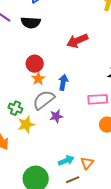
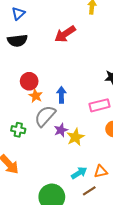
red arrow: (77, 41) -> (65, 34), moved
yellow star: (26, 124) -> (75, 137), moved
orange triangle: (87, 163) -> (101, 171), turned 48

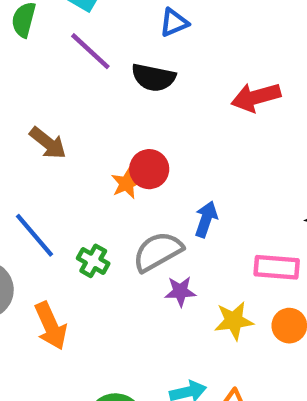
orange star: (36, 96) -> (127, 183), moved
yellow star: (75, 137) -> (234, 321), moved

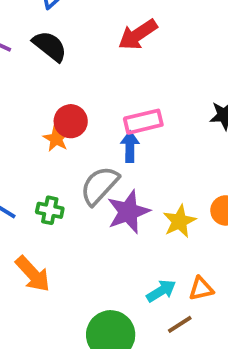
black semicircle: (153, 78) -> (50, 46), turned -135
pink rectangle: (277, 267) -> (143, 122), moved
purple star: (180, 291) -> (128, 212), size x1.6

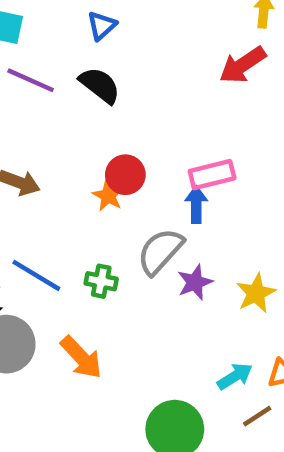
red arrow: (138, 35) -> (243, 65), moved
purple star: (128, 212) -> (195, 282), size x0.7

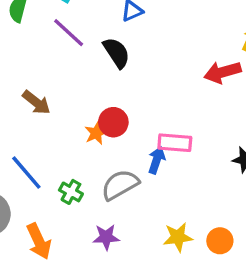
purple star: (195, 282) -> (106, 237), moved

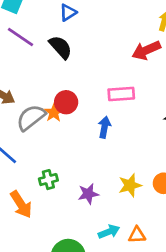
pink rectangle: (175, 143) -> (121, 94), moved
gray semicircle: (120, 185) -> (31, 118), moved
green cross: (71, 192) -> (48, 180), moved, turned -36
purple star: (106, 237) -> (88, 194), moved

